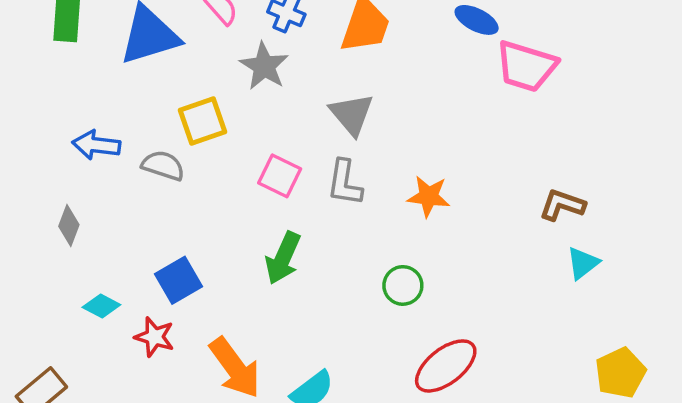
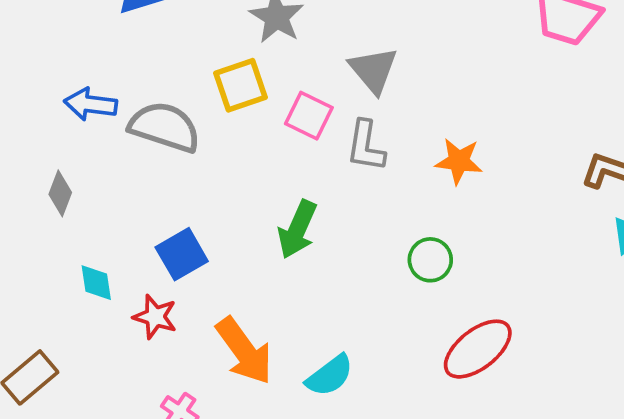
yellow square: (202, 121) -> (241, 85), moved
gray semicircle: (163, 166) -> (165, 127), size x1.5
pink square: (280, 176) -> (309, 116), moved
cyan diamond: (101, 306) -> (96, 283), turned 54

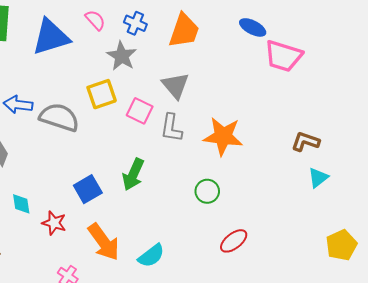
orange star: (459, 161) -> (223, 136), size x1.5
blue square: (182, 254) -> (88, 189), moved
red ellipse: (478, 349) -> (234, 241), size x0.7

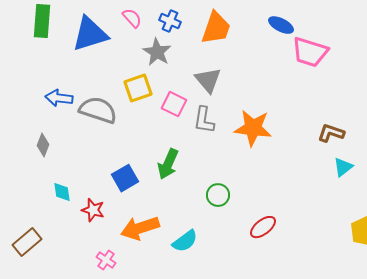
green circle: (207, 191) -> (218, 195), moved
orange arrow: (104, 242) -> (140, 228), turned 108

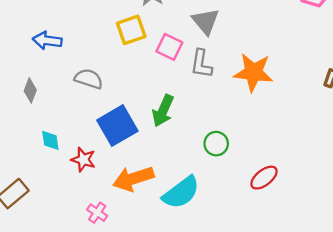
gray semicircle: (98, 110) -> (89, 79), moved, size x0.7
blue square: (125, 178) -> (117, 126), size x1.4
cyan semicircle: (185, 241) -> (181, 192), size x1.4

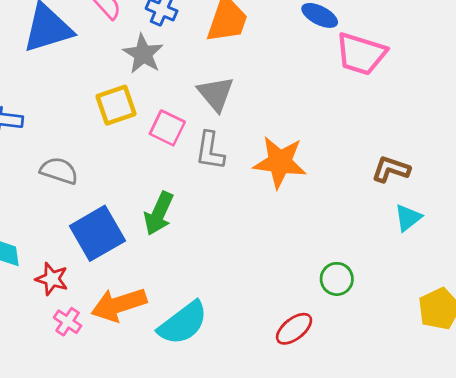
green circle: (216, 144) -> (337, 279), moved
red ellipse: (264, 178) -> (294, 329), moved
pink cross: (97, 213) -> (68, 322), moved

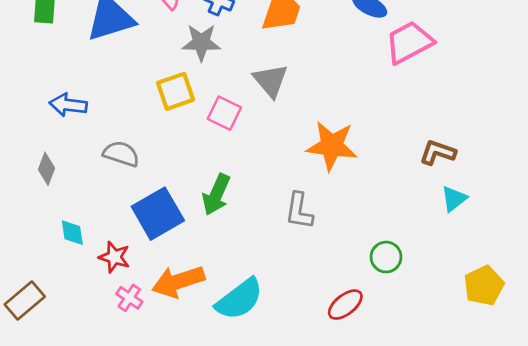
gray star: (143, 54) -> (201, 42), turned -30
pink trapezoid: (361, 54) -> (409, 42), turned 135
gray L-shape: (210, 151) -> (299, 211), moved

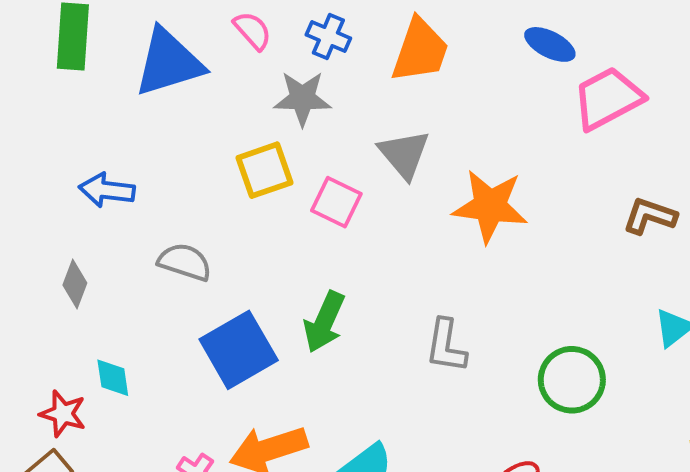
orange star: (332, 146) -> (490, 206), moved
brown L-shape: (438, 152) -> (650, 216), moved
red star: (114, 257) -> (63, 414), moved
green circle: (386, 257) -> (572, 380), moved, size x1.4

